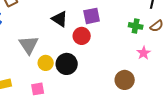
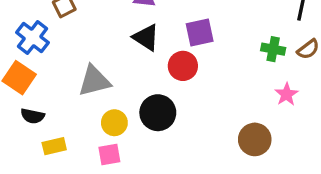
gray triangle: (29, 45) -> (94, 81), turned 50
yellow circle: (46, 63) -> (114, 123), moved

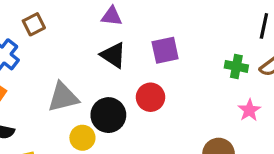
red circle: (183, 66) -> (150, 97), moved
black circle: (158, 113) -> (108, 115), moved

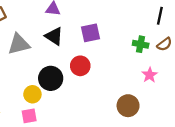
gray triangle: (63, 97) -> (19, 44), moved

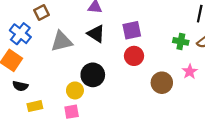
red circle: (80, 66) -> (134, 56), moved
brown circle: (128, 106) -> (162, 83), moved

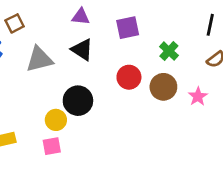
purple square: (132, 30) -> (128, 28), moved
green cross: (181, 41) -> (169, 51), moved, turned 32
brown circle: (162, 83) -> (163, 87), moved

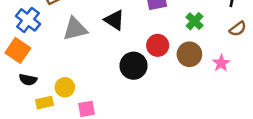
black circle: (78, 101) -> (133, 66), moved
yellow circle: (56, 120) -> (65, 87), moved

